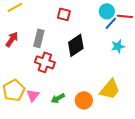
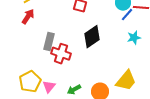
gray rectangle: (39, 38) -> (49, 42), moved
red arrow: (12, 39) -> (28, 17), moved

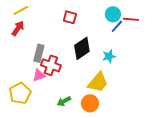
cyan star: (134, 38) -> (109, 56), moved
yellow trapezoid: (126, 81) -> (98, 82), moved
pink triangle: (49, 87) -> (39, 75), moved, turned 32

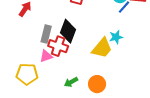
black diamond: (82, 48) -> (68, 31), moved, turned -35
yellow trapezoid: (98, 82) -> (102, 48), moved
yellow pentagon: (20, 93) -> (27, 74), turned 30

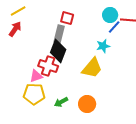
gray rectangle: (46, 34) -> (59, 34), moved
cyan star: (116, 37) -> (103, 46), moved
yellow pentagon: (27, 74) -> (34, 94), moved

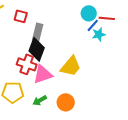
red square: (67, 18) -> (21, 16), moved
cyan star: (103, 46) -> (99, 34), moved
pink triangle: (36, 76) -> (43, 74), moved, size x1.5

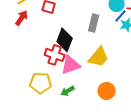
gray rectangle: (38, 32) -> (94, 23), moved
orange circle: (66, 102) -> (107, 91), moved

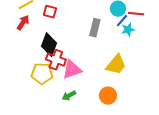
black diamond: (65, 40) -> (49, 45), moved
yellow trapezoid: (99, 57) -> (116, 65), moved
yellow pentagon: (41, 83) -> (42, 74), moved

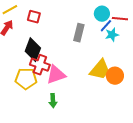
green arrow: (69, 96) -> (53, 101), turned -64
orange circle: (108, 96) -> (115, 76), moved

